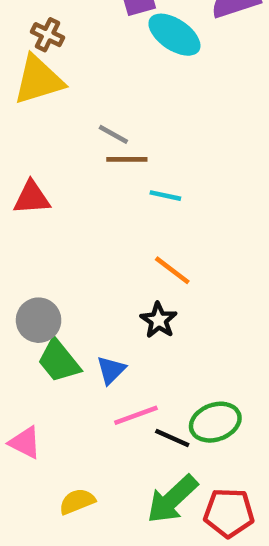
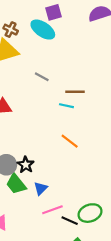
cyan ellipse: (174, 35) -> (43, 30), moved
brown line: (127, 159) -> (75, 92), moved
black star: (159, 320) -> (26, 165), moved

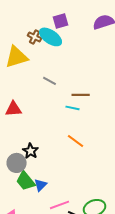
brown cross: (11, 30) -> (35, 37), moved
black star: (26, 165) -> (31, 151), moved
blue triangle: (41, 188) -> (41, 185), moved

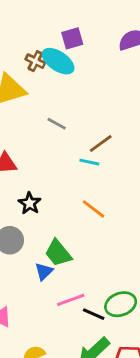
brown line: (81, 95) -> (101, 144), turned -36
black star: (31, 151) -> (30, 203), moved
green trapezoid: (26, 181) -> (58, 253), moved

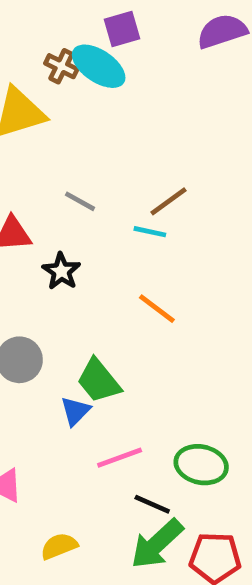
gray line: (57, 124) -> (80, 201), moved
black star: (30, 203) -> (61, 271), moved
green ellipse: (121, 304) -> (201, 465), turned 32
black line: (94, 314) -> (152, 504), moved

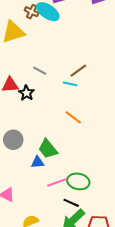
black star: (61, 271) -> (26, 93), moved
blue triangle: (75, 411) -> (38, 162), turned 40
green ellipse: (201, 465) -> (78, 181), moved

